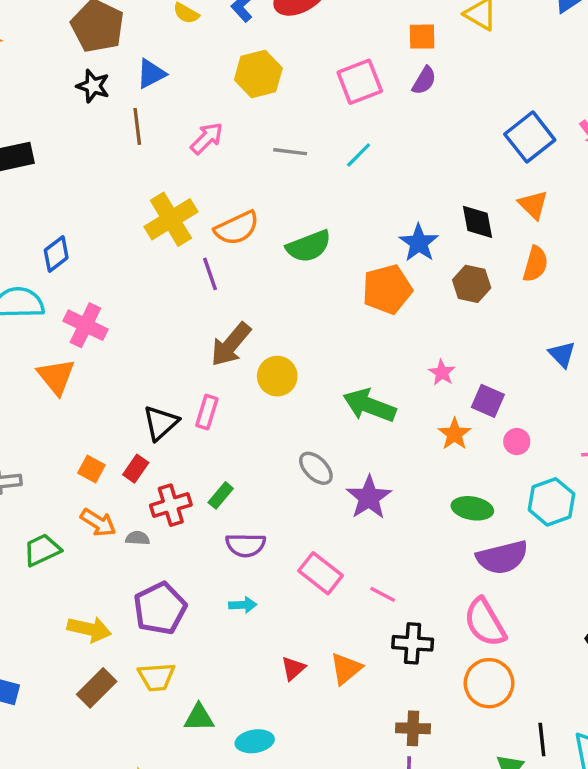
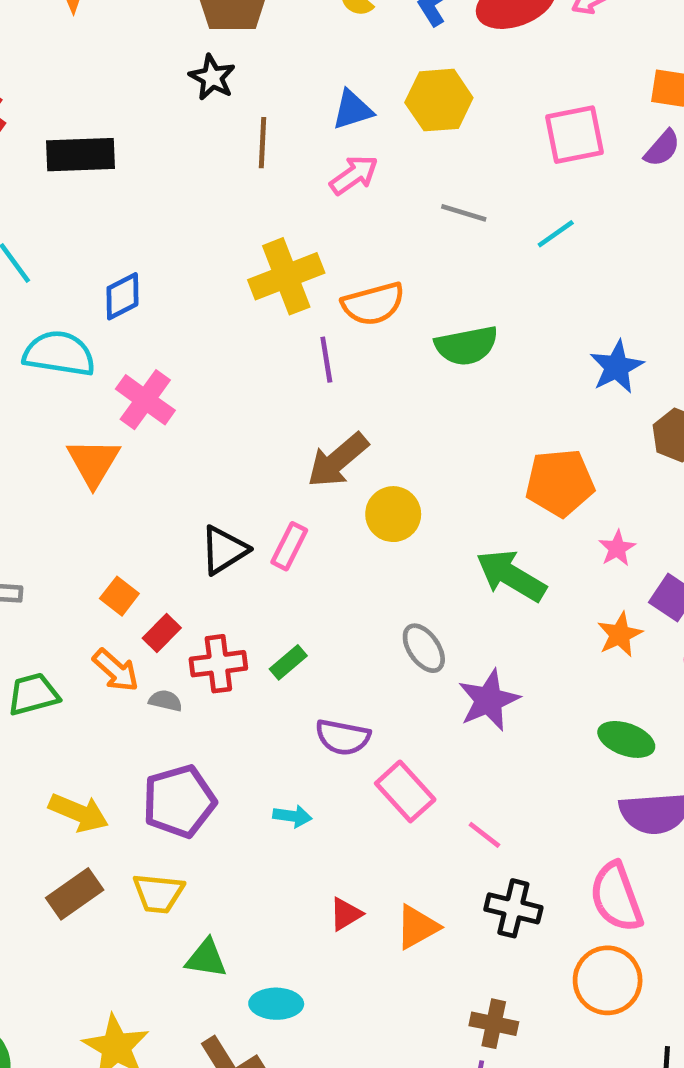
blue triangle: (151, 74) -> (352, 110), moved
orange pentagon: (387, 289) -> (560, 483), moved
red rectangle: (136, 469) -> (162, 633), moved
purple semicircle: (246, 545) -> (343, 737), moved

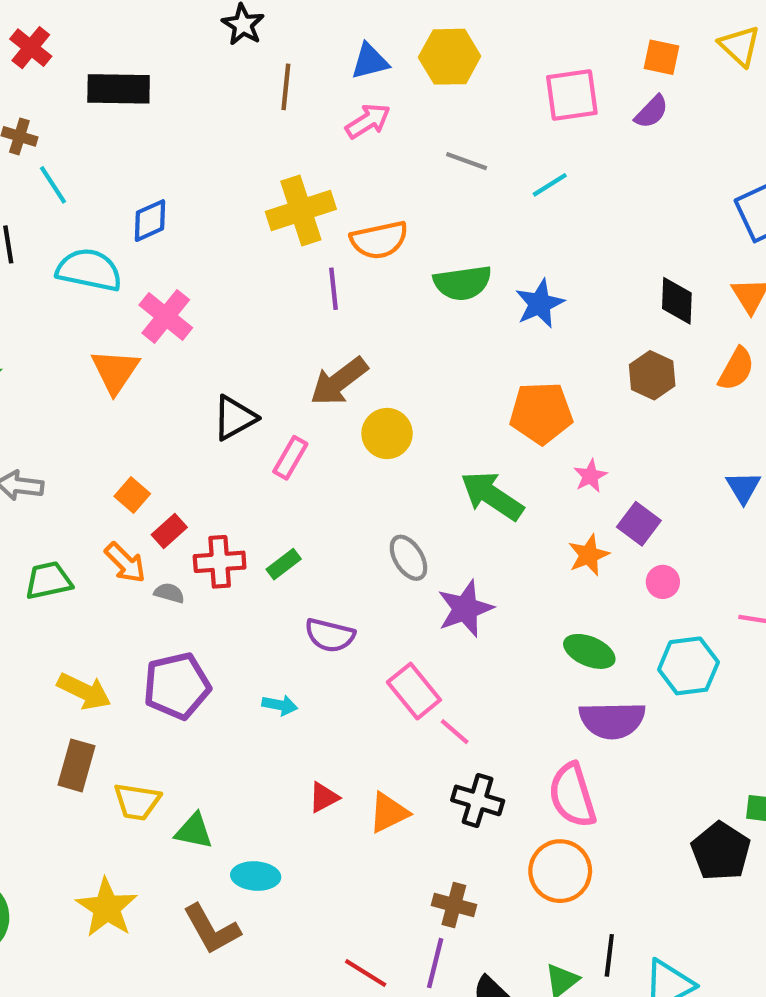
blue star: (617, 367) -> (540, 304), moved
black triangle: (224, 550) -> (234, 418), moved
pink rectangle: (405, 791) -> (414, 691), moved
yellow trapezoid: (158, 893) -> (137, 802), moved
brown rectangle: (75, 894) -> (76, 765), turned -42

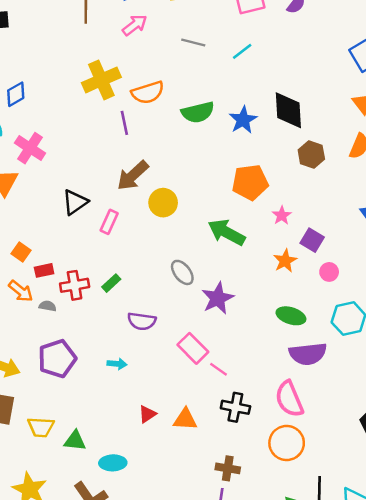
black diamond: (677, 301) -> (288, 110), moved, size x1.4
red rectangle: (169, 531) -> (44, 270), turned 36
orange triangle: (389, 813) -> (185, 419), turned 35

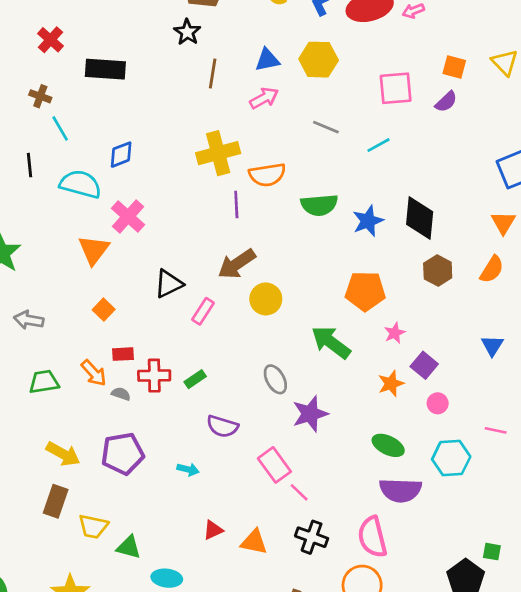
orange square: (21, 252) -> (104, 310), moved

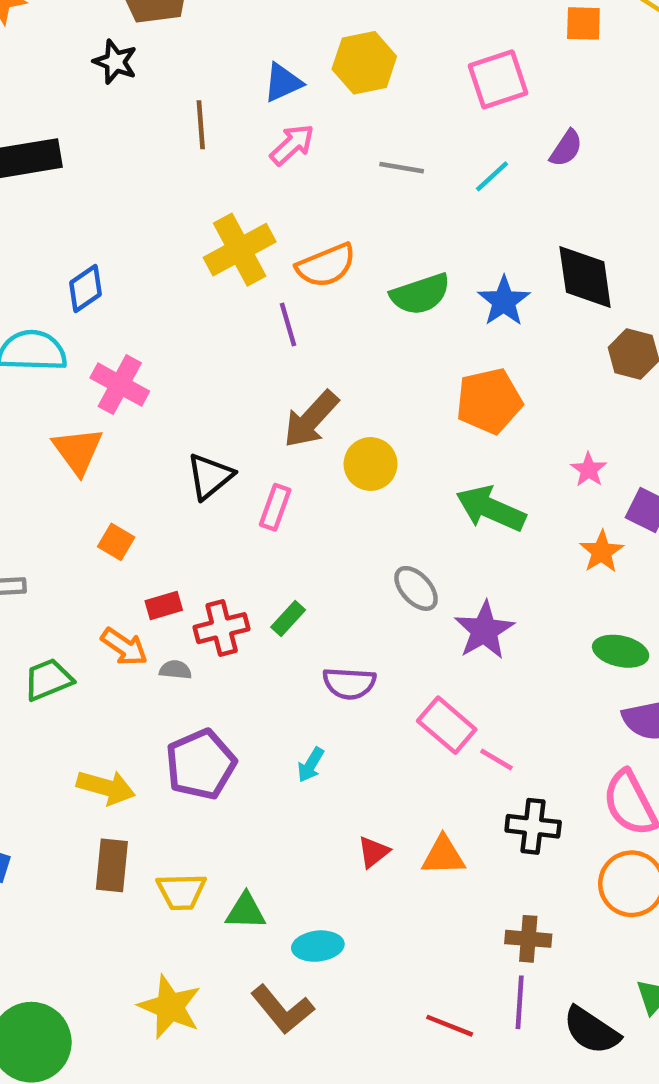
black star: (187, 32) -> (115, 62), moved
purple semicircle: (446, 102) -> (566, 148), moved
orange pentagon: (365, 291) -> (489, 401), moved
cyan arrow: (188, 469) -> (311, 765), turned 120

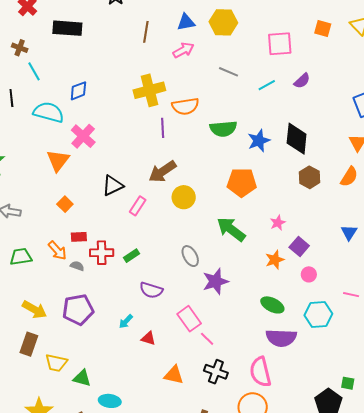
red triangle: (373, 852) -> (148, 338), moved, turned 42

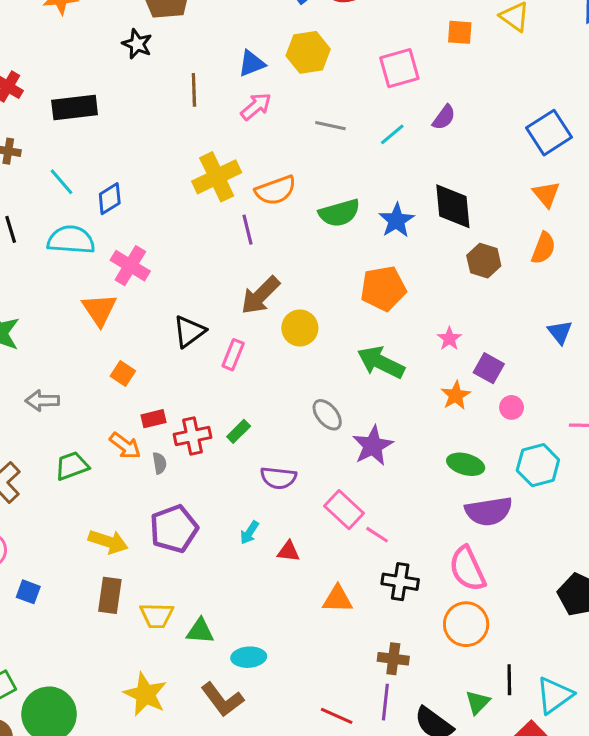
cyan line: (34, 71) -> (62, 182), moved
gray semicircle: (77, 266) -> (160, 463), turned 72

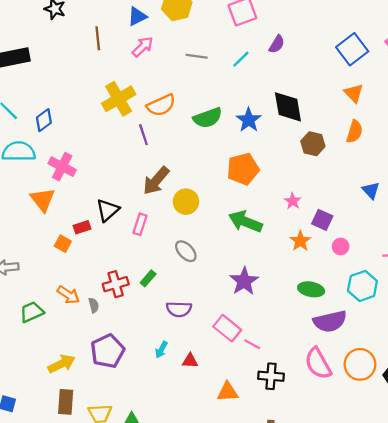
gray ellipse: (327, 415) -> (186, 251), moved
red rectangle: (154, 419) -> (82, 227), moved
yellow arrow: (108, 542) -> (62, 364), turned -40
orange circle: (466, 624) -> (360, 364), moved

